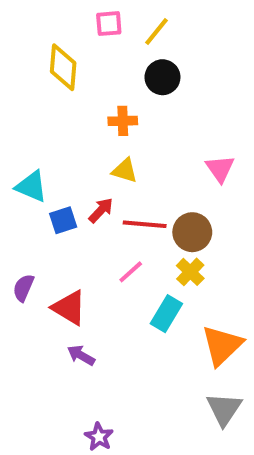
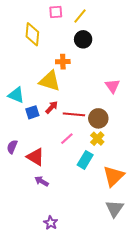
yellow triangle: (125, 171) -> (50, 81), moved, size x1.6

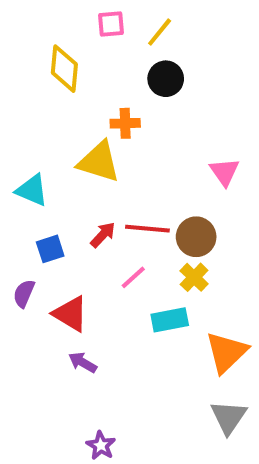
red arrow: (52, 107) -> (103, 235), moved
blue square: (32, 112) -> (50, 249), moved
cyan rectangle: (85, 160) -> (170, 320), turned 48

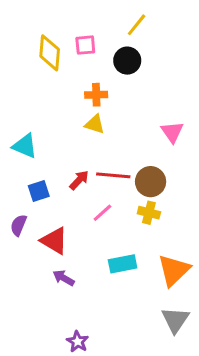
pink square: (111, 24) -> (85, 45), moved
yellow line: (160, 32) -> (137, 25), moved
yellow triangle: (99, 162) -> (95, 124), moved, size x0.6
yellow cross: (194, 277) -> (149, 213), turned -30
cyan rectangle: (170, 320) -> (123, 264), moved

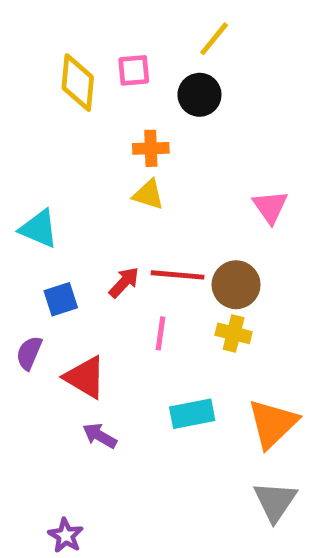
pink line: (102, 213) -> (161, 333), turned -40
purple star: (78, 342) -> (66, 536), moved

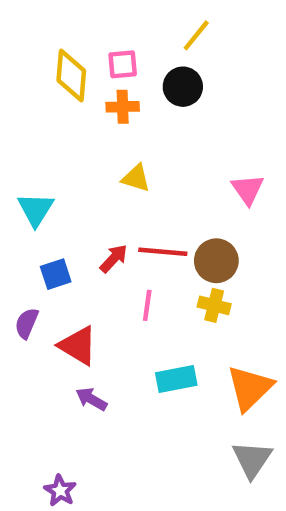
orange cross: (151, 148) -> (123, 107), moved
cyan triangle: (39, 229) -> (36, 209), turned 39

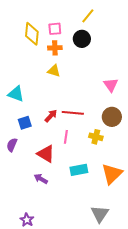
yellow triangle: (136, 178) -> (54, 71), moved
cyan triangle: (36, 209) -> (16, 94), turned -42
brown circle: (216, 261) -> (112, 117), moved
red triangle: (78, 346) -> (46, 154), moved
gray triangle: (252, 459) -> (100, 214), moved

